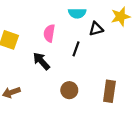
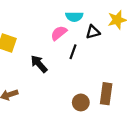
pink semicircle: (49, 33) -> (59, 33), moved, turned 42
brown circle: (69, 90) -> (81, 102), moved

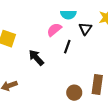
black triangle: (93, 32) -> (85, 29), turned -40

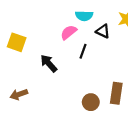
black triangle: (85, 29) -> (103, 31), turned -40

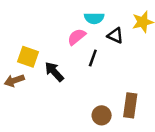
yellow square: (17, 42) -> (28, 57), moved
brown arrow: (19, 94) -> (14, 80), moved

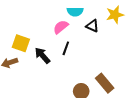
black line: (93, 58) -> (66, 48), moved
brown rectangle: (130, 105) -> (105, 83), turned -48

